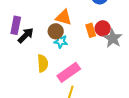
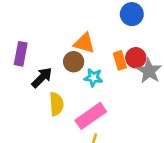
black arrow: (26, 35) -> (42, 78), moved
cyan star: (61, 41) -> (93, 78), moved

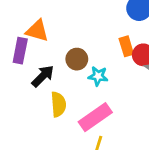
orange triangle: (84, 43) -> (37, 31), moved
orange rectangle: (120, 60) -> (126, 46), moved

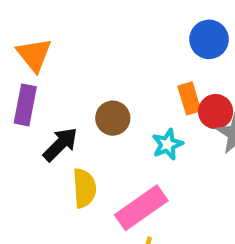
orange triangle: (37, 31) -> (34, 55), moved, turned 35
cyan star: (98, 76) -> (167, 144), moved, turned -30

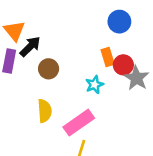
brown circle: (113, 118) -> (49, 69), moved
black arrow: (60, 144) -> (30, 47), moved

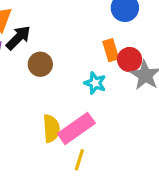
cyan star: (94, 85) -> (95, 83), turned -30
yellow semicircle: (45, 111) -> (51, 128), moved

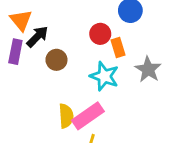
red circle: (130, 60) -> (100, 34), moved
cyan star: (95, 83) -> (104, 76), size x1.5

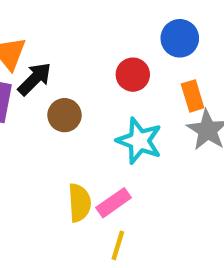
orange rectangle: (118, 48) -> (193, 96), moved
pink rectangle: (88, 116) -> (114, 203), size x0.7

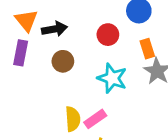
black arrow: (35, 79) -> (54, 29), moved, turned 35

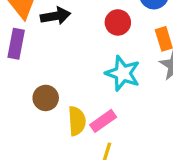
brown circle: (63, 61) -> (46, 98), moved

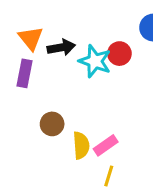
cyan star: (123, 73) -> (95, 61), moved

